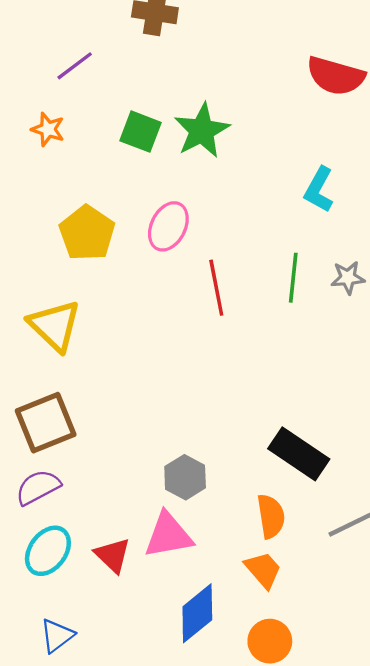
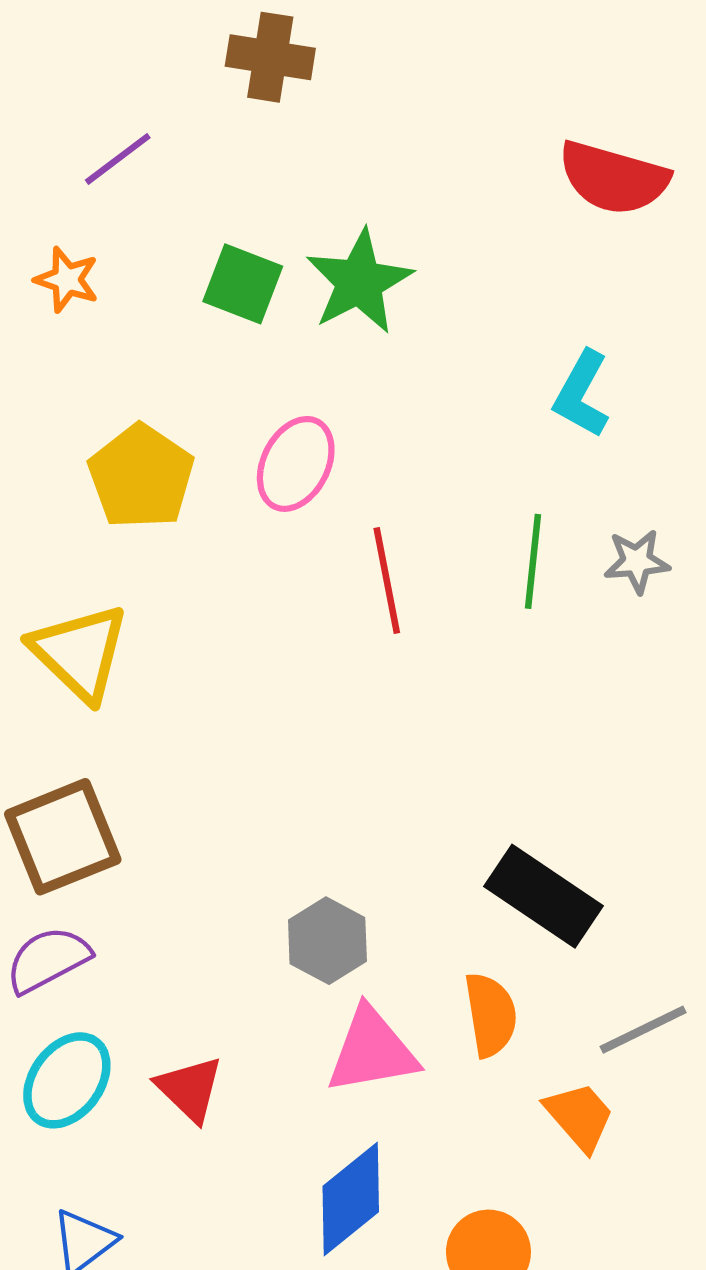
pink triangle: (168, 535) -> (372, 1051), moved
orange trapezoid: (263, 570) -> (580, 1116), moved

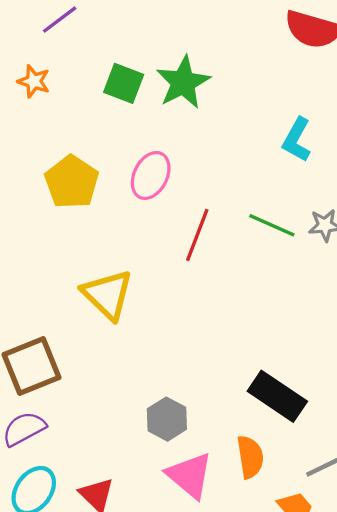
green line: (533, 561) -> (272, 225), turned -72
red line: (387, 580) -> (197, 235), turned 32
yellow triangle: (80, 652) -> (107, 295), moved
pink triangle: (372, 1051) -> (190, 475), turned 50

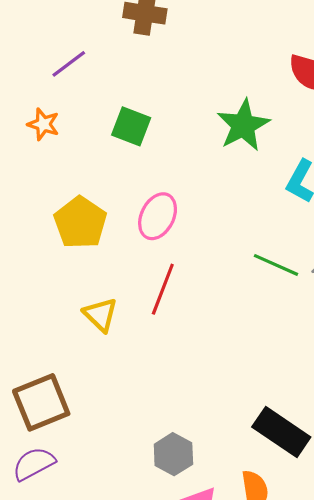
green star: (183, 82) -> (243, 125), moved
red line: (197, 235) -> (163, 289), moved
yellow triangle: (107, 295) -> (100, 315), moved, size x0.7

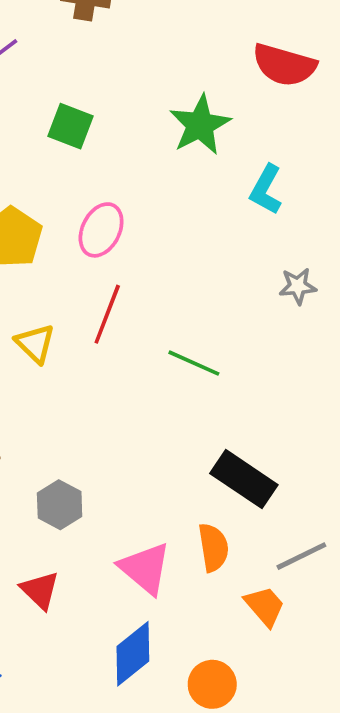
green line: (276, 265) -> (194, 363), moved
gray hexagon: (173, 454) -> (60, 505), moved

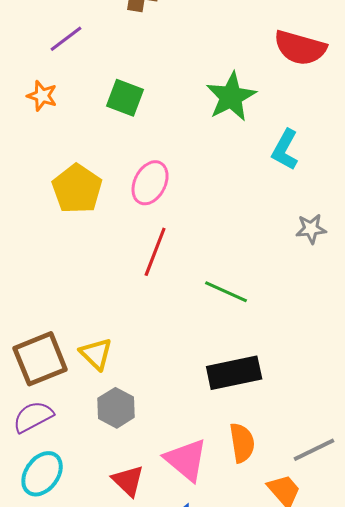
yellow triangle: (35, 344) -> (96, 354), moved
black rectangle: (244, 479) -> (234, 373), moved, turned -46
red triangle: (40, 590) -> (128, 481), moved

